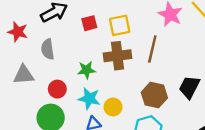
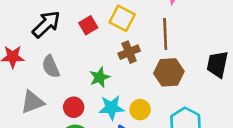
yellow square: (120, 25) -> (122, 18), turned -35
brown cross: (117, 56) -> (129, 52), size x0.7
brown hexagon: (154, 95) -> (169, 72), moved

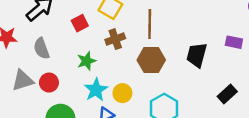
red square: (88, 25) -> (80, 23), moved
red circle: (74, 107) -> (49, 83), moved
cyan star: (111, 108) -> (96, 90), turned -30

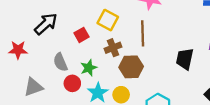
gray semicircle: (41, 48) -> (60, 62), moved
brown hexagon: (151, 60) -> (131, 67), moved
red circle: (49, 83) -> (72, 83), moved

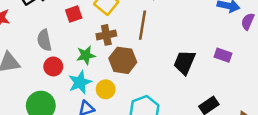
green star: (89, 68) -> (86, 55), moved

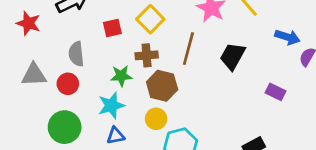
black trapezoid: (184, 62) -> (233, 56), moved
red circle: (53, 66) -> (68, 84), moved
yellow circle: (106, 89) -> (156, 119), moved

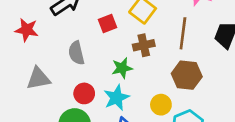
red circle: (68, 84) -> (84, 93), moved
brown hexagon: (162, 86) -> (187, 75), moved

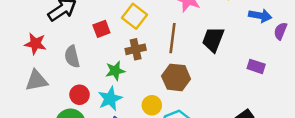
red star: (27, 30) -> (35, 44), moved

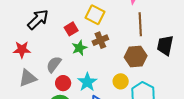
brown line: (172, 38) -> (140, 24), moved
black trapezoid: (213, 40) -> (165, 45), moved
gray semicircle: (72, 57) -> (54, 64), moved, turned 60
green star: (115, 71) -> (79, 48), moved

